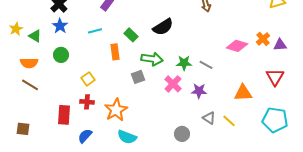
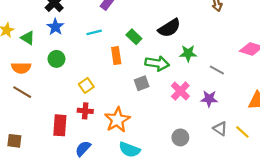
green star: (184, 63) -> (188, 53), moved
gray circle: (182, 134) -> (180, 137), moved

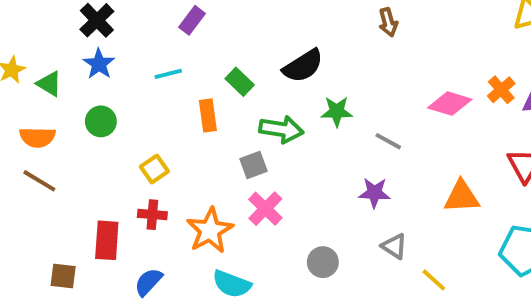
pink cross: (180, 91) -> (265, 209), moved
yellow line: (242, 132) -> (434, 280), moved
brown square: (14, 141) -> (63, 276), moved

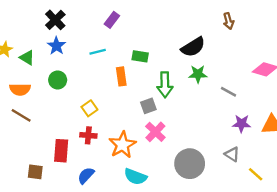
black semicircle: (303, 66) -> (193, 47), moved
green rectangle: (240, 82) -> (140, 56), turned -35
green arrow: (281, 129) -> (165, 85), turned 80
purple star: (374, 193) -> (241, 124), moved
gray circle: (323, 262) -> (190, 164), size x1.6

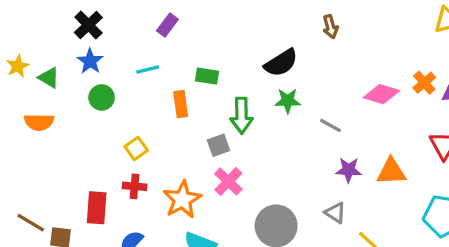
green circle: (58, 80) -> (102, 97), moved
brown line: (21, 115) -> (31, 223), moved

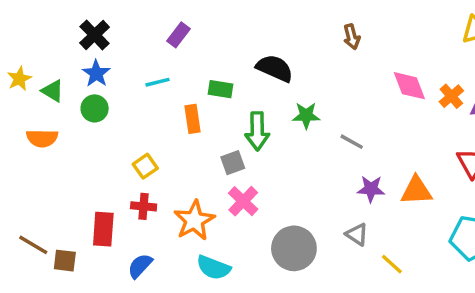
black semicircle: (281, 63) -> (275, 68), moved, turned -124
pink diamond: (381, 94) -> (409, 86), moved, turned 52
green circle: (102, 97) -> (95, 108), moved

